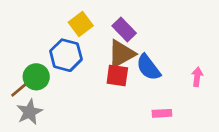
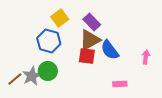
green circle: (36, 77) -> (48, 71), moved
brown line: (20, 89) -> (15, 79), moved
gray star: (29, 112) -> (32, 76), moved

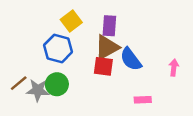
purple rectangle: (92, 22) -> (109, 26), turned 48
gray star: (32, 76) -> (38, 90), turned 30
brown line: (15, 79) -> (19, 83), moved

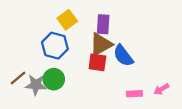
pink arrow: (174, 68) -> (161, 89), moved, turned -128

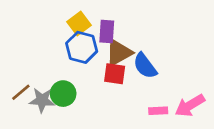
purple rectangle: (103, 24) -> (107, 31), moved
blue hexagon: (55, 46) -> (82, 47), moved
pink arrow: (161, 89) -> (190, 105), size x1.6

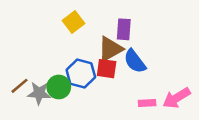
purple rectangle: (107, 31) -> (124, 29), moved
blue hexagon: (82, 47) -> (81, 73), moved

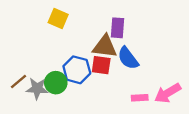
yellow square: (73, 22) -> (58, 19), moved, turned -30
brown triangle: (110, 49) -> (105, 47), turned 36

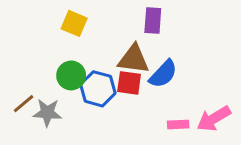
purple rectangle: (118, 28) -> (153, 20), moved
blue semicircle: (128, 58) -> (163, 74), turned -100
green circle: (56, 83) -> (71, 75), moved

